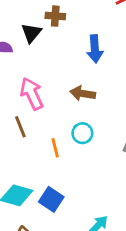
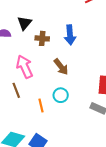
brown cross: (55, 16) -> (42, 38), moved
brown arrow: (83, 93) -> (61, 67), turned -138

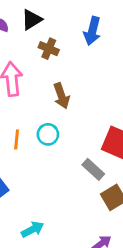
blue arrow: (70, 35) -> (92, 31), moved

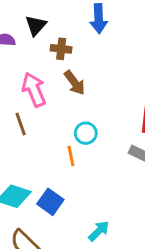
brown arrow: (61, 96) -> (75, 83), moved
orange line: (17, 139) -> (71, 156), moved

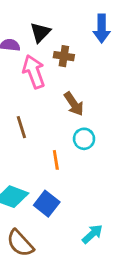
brown arrow: (75, 83) -> (74, 104), moved
pink arrow: (34, 90) -> (34, 72), moved
orange line: (71, 156) -> (56, 160), moved

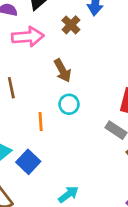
brown cross: (64, 56) -> (71, 25), moved, turned 30
pink arrow: (34, 72) -> (28, 37), turned 100

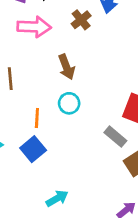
blue square: (28, 162) -> (33, 149), moved

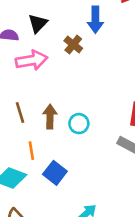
brown arrow: (66, 67) -> (50, 117), moved, turned -145
orange line: (37, 118) -> (31, 151), moved

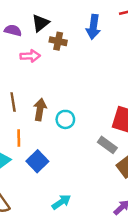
brown cross: (73, 45) -> (58, 41), moved, turned -35
pink arrow: (32, 60) -> (30, 56), size x0.7

